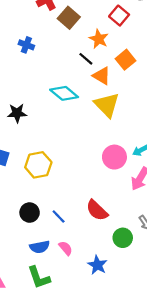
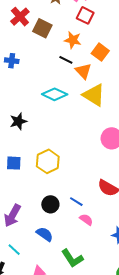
orange triangle: (102, 76) -> (83, 71), turned 30
blue semicircle: (40, 247) -> (45, 234), moved, turned -120
pink semicircle: (66, 248) -> (86, 220), moved

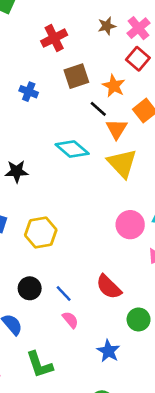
brown square: (42, 28) -> (76, 76), moved, turned 30

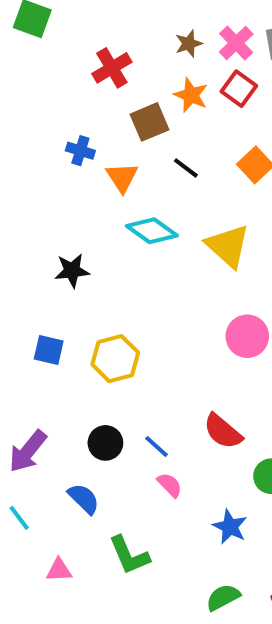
orange star: (114, 86) -> (191, 95), moved
orange triangle: (117, 129) -> (122, 177), moved

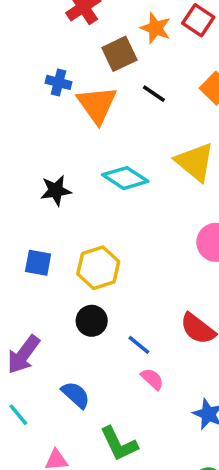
orange triangle: (122, 177) -> (97, 105), size x1.4
cyan diamond: (152, 231) -> (125, 178), moved
black circle: (105, 443) -> (92, 321), moved

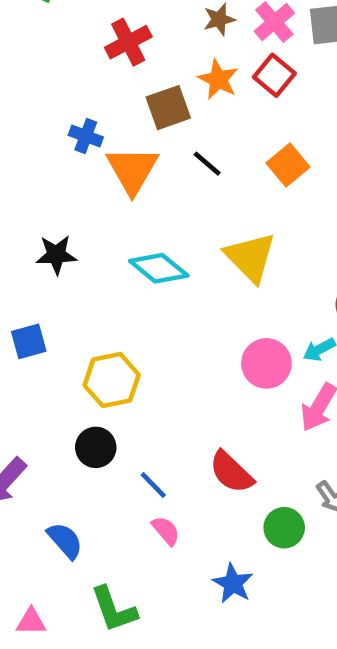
black star: (56, 191) -> (56, 255), moved
blue square: (38, 263) -> (29, 341), moved, turned -32

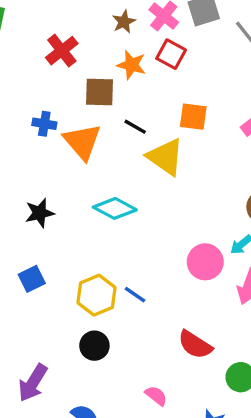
brown square: (168, 108) -> (100, 92), turned 32
orange square: (288, 165) -> (193, 117), turned -32
yellow triangle: (250, 257) -> (165, 157), moved
blue line: (153, 485) -> (135, 295), moved

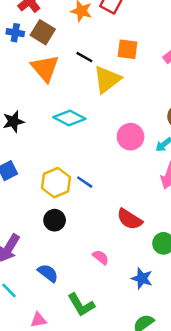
brown square: (100, 92) -> (43, 32), moved, turned 30
blue cross: (44, 124) -> (15, 33), moved
yellow triangle: (165, 157) -> (107, 79), turned 48
pink circle: (205, 262) -> (131, 137), moved

